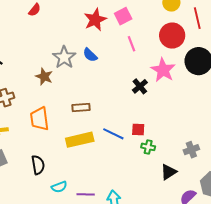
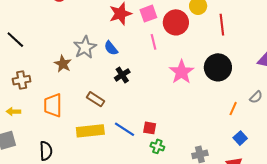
red circle: (172, 36) -> (176, 22), moved
black cross: (140, 86) -> (122, 75), moved
brown rectangle: (81, 108) -> (95, 99), turned 30

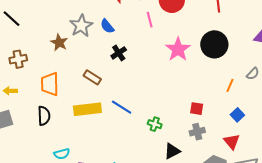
red square: (150, 128) -> (197, 109), moved
black semicircle: (46, 151) -> (44, 116), moved

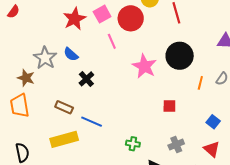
orange trapezoid: (50, 84) -> (20, 106), moved
orange line: (230, 85) -> (200, 83), moved
blue line: (122, 107) -> (92, 122), moved
red square: (197, 109) -> (169, 106), moved

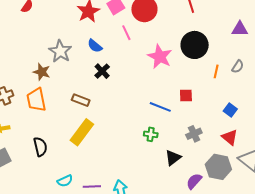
blue semicircle: (71, 54) -> (95, 46), moved
blue line: (92, 122) -> (160, 107), moved
yellow rectangle: (64, 139) -> (82, 132), turned -36

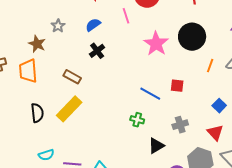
blue semicircle: (95, 46) -> (93, 25), turned 98
gray star: (60, 51) -> (58, 26), size x0.6
black semicircle: (40, 147) -> (37, 113), moved

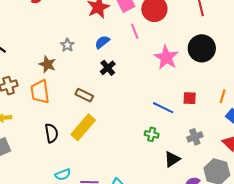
orange line: (210, 66) -> (223, 96), moved

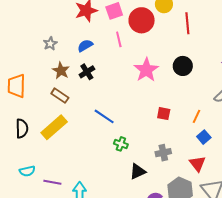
black circle: (202, 48) -> (183, 66), size x0.7
brown star: (47, 64) -> (61, 71), moved
blue line: (163, 108) -> (104, 116), moved

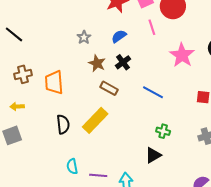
brown rectangle: (60, 96) -> (109, 88), moved
blue line: (104, 116) -> (153, 92), moved
cyan semicircle: (27, 171) -> (72, 166), turned 98
black triangle: (138, 172) -> (153, 155), moved

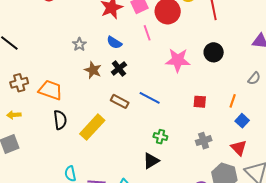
blue semicircle: (119, 36) -> (114, 43), turned -112
pink star: (182, 55) -> (178, 60), turned -30
orange trapezoid: (54, 82) -> (50, 90), turned 115
brown rectangle: (109, 88) -> (120, 101), moved
black semicircle: (63, 124) -> (60, 120), moved

